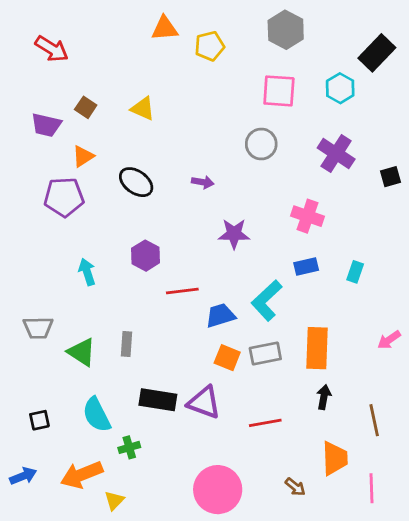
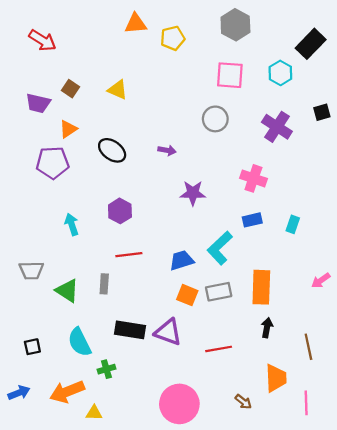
black square: (390, 177) -> (322, 112), moved
red line: (182, 291) -> (129, 255), moved
yellow triangle: (114, 500) -> (94, 413), turned 48

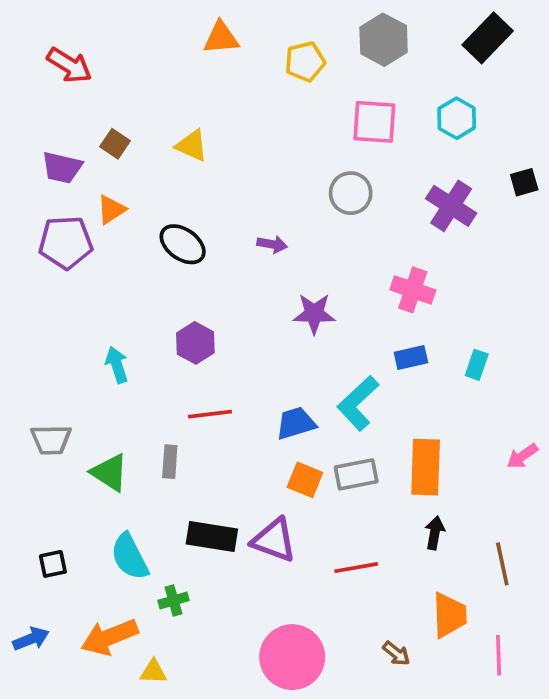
yellow pentagon: (173, 38) -> (305, 62), moved
black rectangle: (311, 44) -> (488, 38), moved
purple pentagon: (53, 163) -> (66, 242), moved

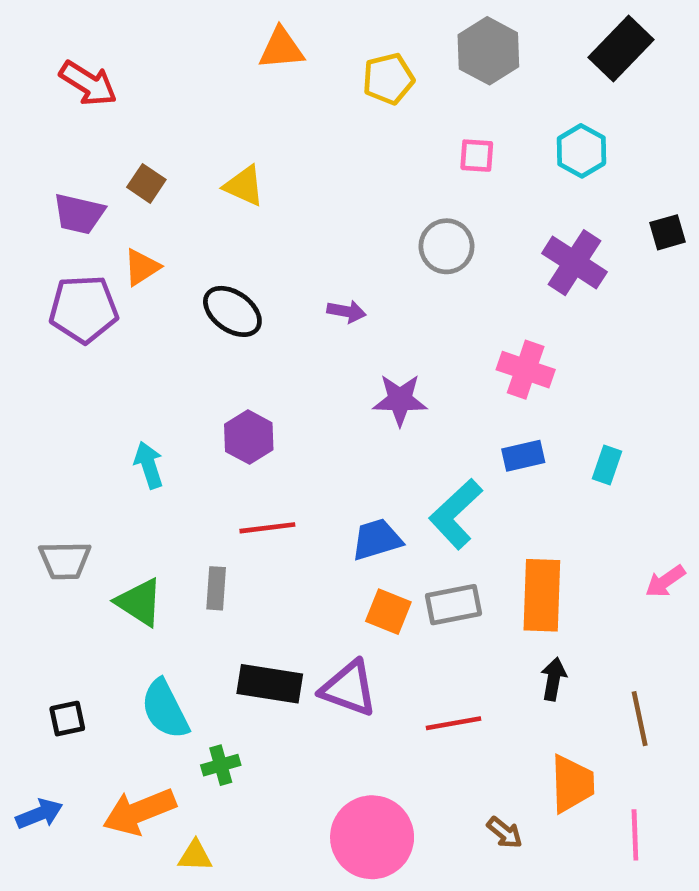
pink square: (374, 122) -> (477, 156), size x0.6

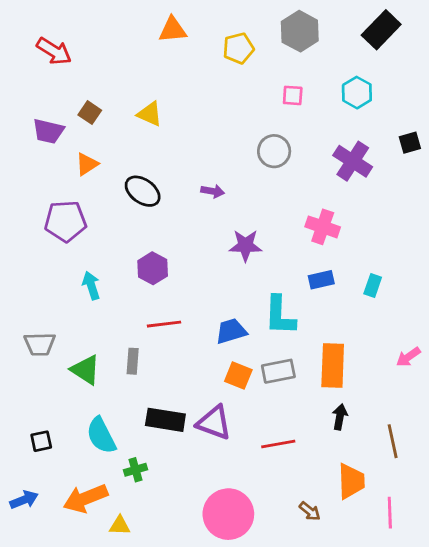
purple pentagon: (84, 309) -> (65, 221), moved
cyan L-shape: (456, 514) -> (280, 315), turned -45

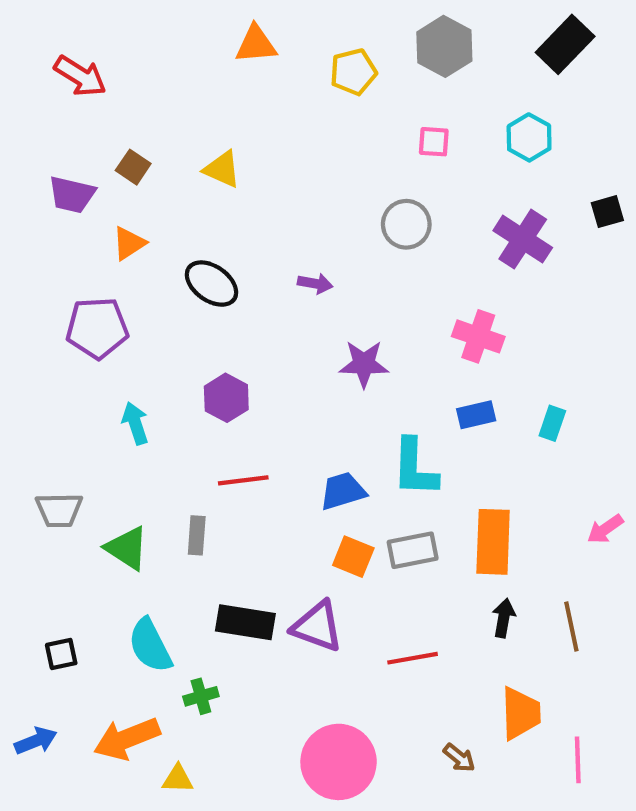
brown line: (393, 441) -> (571, 626), moved

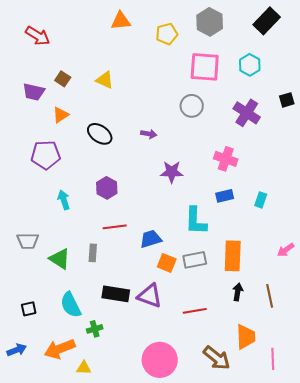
pink square: (434, 142) -> (205, 67), size x2.0
blue trapezoid: (343, 491) -> (151, 239), moved
brown arrow: (459, 758) -> (217, 358), size x1.8

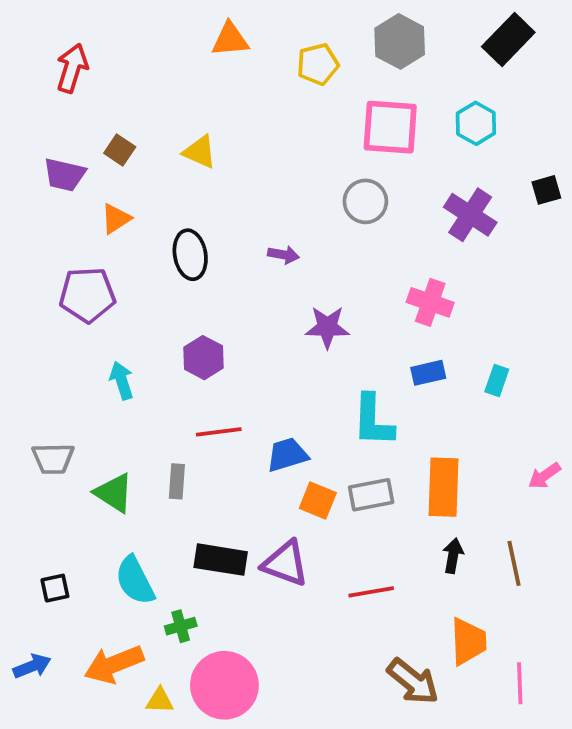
red arrow: (38, 36) -> (72, 68), turned -105
black ellipse: (100, 134) -> (190, 255), turned 45
pink circle: (160, 360) -> (224, 685), moved

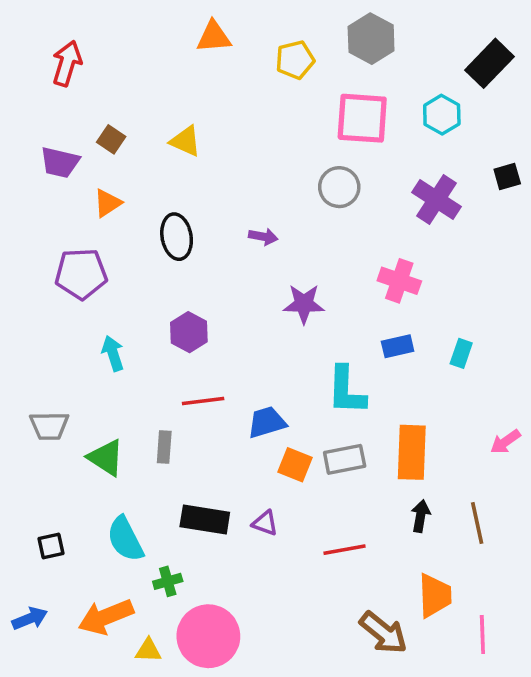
black rectangle: (508, 40) -> (490, 63), moved
purple triangle: (285, 563) -> (265, 523), size x0.6

